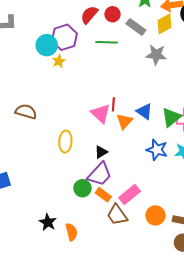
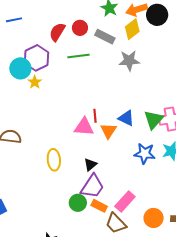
pink triangle: (101, 114) -> (84, 127), turned -30

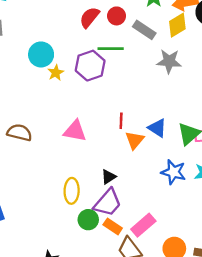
purple hexagon: (37, 58) -> (90, 66), moved
pink triangle: (84, 127) -> (75, 131), moved
yellow ellipse: (54, 160) -> (72, 191), moved

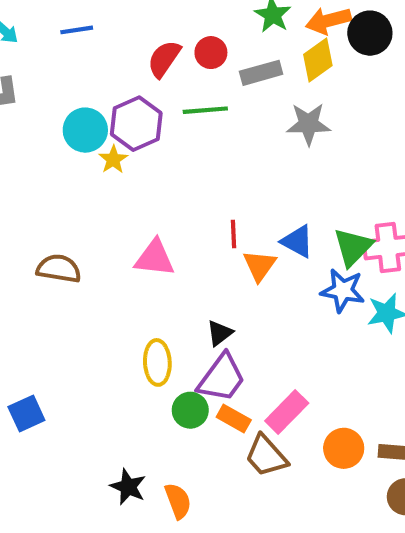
gray rectangle: (144, 30) -> (261, 73), turned -45
purple hexagon: (90, 66) -> (136, 124), moved
blue star: (173, 172) -> (343, 291), moved

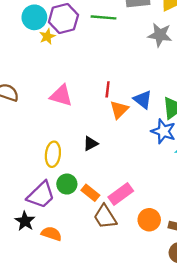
purple trapezoid: (222, 378) -> (41, 195), moved
orange semicircle: (178, 501) -> (51, 234), turned -60

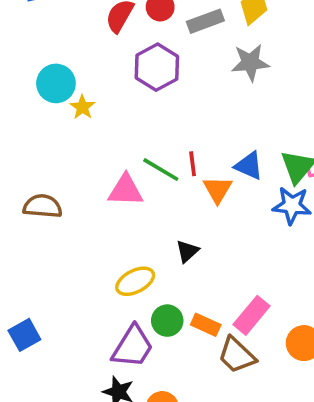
green line: (103, 17) -> (161, 170), moved, turned 40
purple hexagon: (63, 19) -> (157, 67), moved
yellow ellipse: (53, 154) -> (135, 281), turned 70

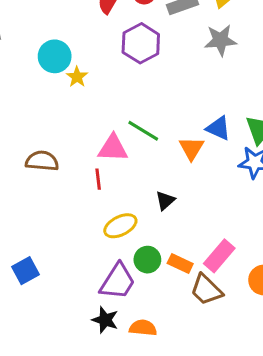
red line: (193, 164) -> (98, 179), moved

